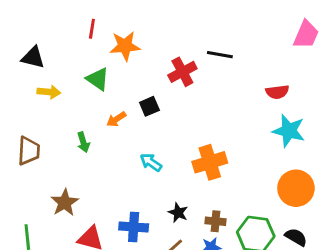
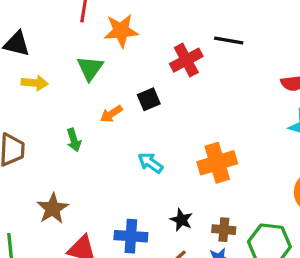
green triangle: (98, 79) -> (90, 68), turned 30

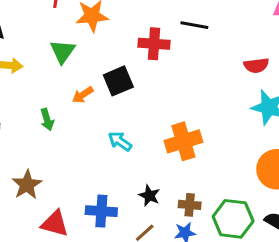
red cross: (186, 60) -> (154, 44), turned 32
black square: (149, 99) -> (118, 81), size x1.4

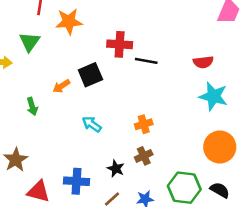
black line: (194, 25) -> (146, 61), moved
green triangle: (63, 51) -> (30, 42), moved
orange cross: (183, 141) -> (144, 124), size x0.6
brown cross: (190, 205) -> (144, 156), moved, turned -30

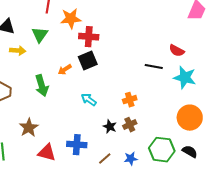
red cross: (120, 44) -> (89, 37), moved
black line: (146, 61) -> (154, 67), moved
red semicircle: (203, 62) -> (177, 51), turned 35
green arrow: (32, 106) -> (42, 86), size x1.5
black star: (116, 169) -> (110, 127), moved

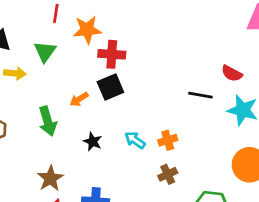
cyan arrow: (89, 100) -> (135, 140), moved
black star: (110, 127) -> (93, 142), moved
brown star: (29, 128) -> (50, 178), moved

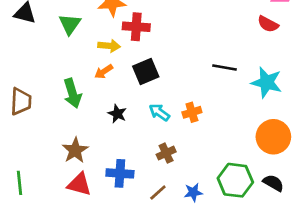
yellow arrow: (15, 73) -> (109, 46), moved
red semicircle: (232, 73) -> (268, 24), moved
black square: (110, 87) -> (146, 72), moved
brown cross: (168, 174) -> (166, 153), moved

